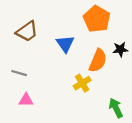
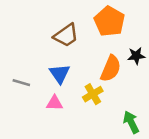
brown trapezoid: (27, 31) -> (66, 35), moved
blue triangle: (65, 44) -> (60, 74), moved
pink triangle: (26, 100) -> (54, 103), moved

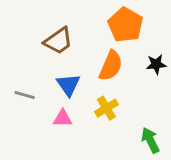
brown trapezoid: (66, 35) -> (58, 41), moved
orange semicircle: (111, 69) -> (111, 66), moved

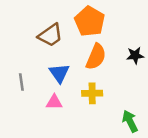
orange pentagon: (125, 25) -> (90, 21), moved
gray line: (25, 95) -> (21, 82), turned 66
yellow cross: (106, 108) -> (92, 93), turned 30

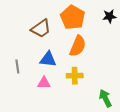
black star: (135, 55) -> (109, 16), moved
blue triangle: (59, 73) -> (48, 59), turned -48

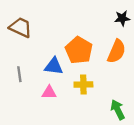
orange pentagon: (73, 17) -> (79, 50), moved
brown trapezoid: (41, 29) -> (21, 27), moved, turned -120
orange semicircle: (78, 46) -> (117, 51), moved

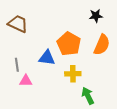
black star: (122, 18) -> (96, 16), moved
pink triangle: (49, 93) -> (26, 81), moved
green arrow: (118, 110) -> (88, 96), moved

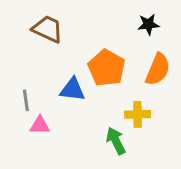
brown trapezoid: (18, 24) -> (48, 29), moved
yellow cross: (73, 74) -> (138, 114), moved
green arrow: (88, 96) -> (116, 141), moved

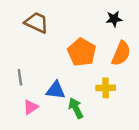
blue triangle: (72, 90) -> (56, 90), moved
pink triangle: (40, 125) -> (31, 107), moved, turned -35
green arrow: (116, 141) -> (76, 108), moved

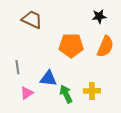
orange pentagon: (82, 52) -> (71, 45), turned -30
yellow cross: (106, 88) -> (92, 91), moved

